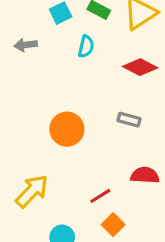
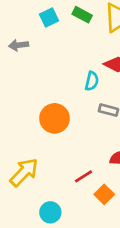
cyan semicircle: (86, 46) -> (92, 81), moved
orange square: (113, 225) -> (104, 194), moved

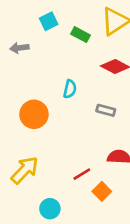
green rectangle: (82, 15) -> (80, 35), moved
cyan semicircle: (92, 81) -> (70, 89), moved
orange circle: (54, 118) -> (34, 114), moved

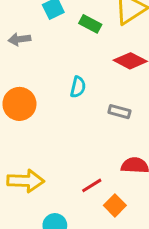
orange circle: (34, 114) -> (19, 104), moved
yellow arrow: (25, 170) -> (26, 181), turned 48

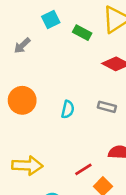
gray arrow: (19, 39) -> (22, 46), turned -36
cyan semicircle: (78, 87) -> (68, 109), moved

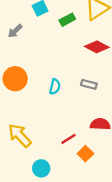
green rectangle: (82, 33) -> (67, 20), turned -56
yellow arrow: (27, 165) -> (20, 135), turned -135

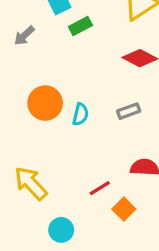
green rectangle: (67, 20) -> (80, 26), moved
orange circle: (15, 79) -> (45, 103), moved
gray rectangle: (89, 84) -> (129, 111), turned -35

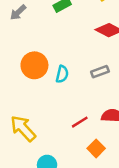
red line: (100, 188) -> (80, 122), moved

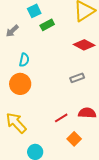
orange circle: (34, 65) -> (20, 84), moved
cyan semicircle: (62, 74) -> (24, 60), moved

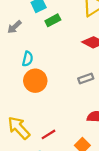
orange circle: (20, 84) -> (35, 81), moved
red line: (61, 118) -> (48, 134), moved

